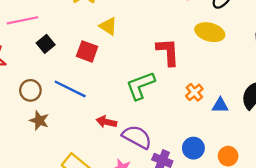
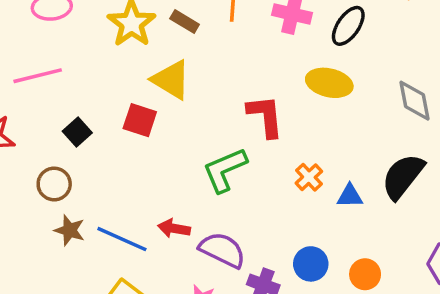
yellow triangle: (108, 26) -> (171, 80), size x1.4
black square: (46, 44) -> (77, 132), moved
blue line: (70, 89) -> (122, 239), moved

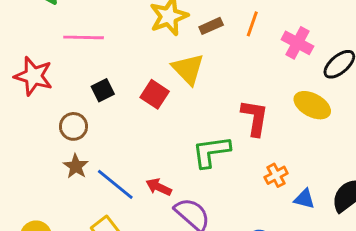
brown rectangle: (185, 21) -> (211, 26), turned -70

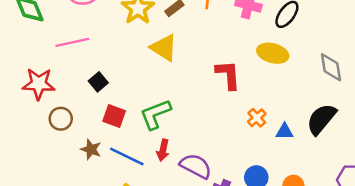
red square: (155, 94) -> (114, 116), moved
brown circle: (74, 126) -> (61, 119), moved
green L-shape: (211, 152) -> (155, 114), moved
red arrow: (159, 187) -> (163, 150), turned -90

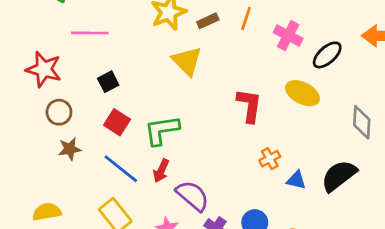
brown star: (91, 149) -> (70, 149), moved, turned 30

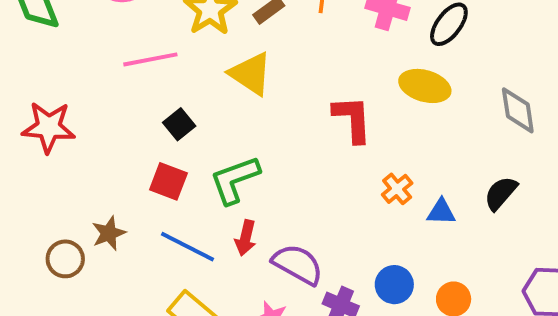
pink line: (90, 33) -> (150, 59), moved
black square: (108, 82) -> (179, 124), moved
brown circle: (59, 112) -> (65, 259), moved
black semicircle: (339, 176) -> (501, 193), size x0.7

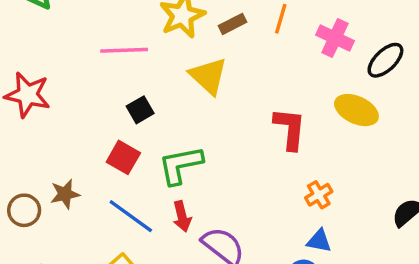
blue triangle: (441, 212) -> (319, 241), moved
red arrow: (246, 238) -> (182, 216), turned -36

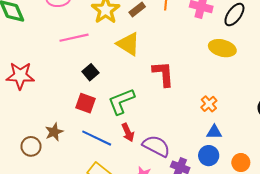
red L-shape: (290, 129) -> (163, 74), moved

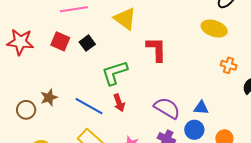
red square: (86, 103) -> (60, 41), moved
orange cross: (209, 104) -> (229, 65), moved, turned -35
purple semicircle: (156, 146) -> (167, 108), moved

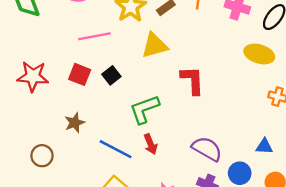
yellow triangle: (125, 19) -> (155, 45), turned -50
brown star: (49, 98) -> (75, 123), moved
blue triangle: (201, 108) -> (264, 146), moved

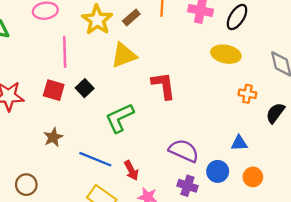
pink line: (94, 36) -> (65, 52), turned -76
red arrow: (151, 144) -> (131, 170), moved
brown circle: (42, 156) -> (26, 185), moved

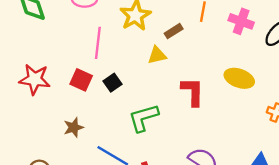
brown rectangle: (131, 17) -> (174, 31), moved
yellow ellipse: (226, 54) -> (239, 78), moved
yellow triangle: (124, 55) -> (157, 55), size x0.7

